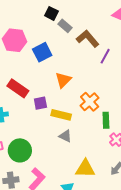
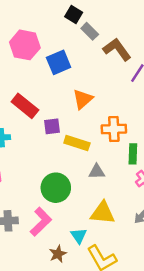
orange cross: (90, 102) -> (114, 129), turned 36
gray triangle: (65, 136) -> (97, 172), moved, turned -32
green circle: (20, 150) -> (56, 188), moved

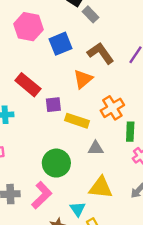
brown L-shape: (117, 49) -> (101, 53), moved
orange cross: (114, 129) -> (112, 108), turned -30

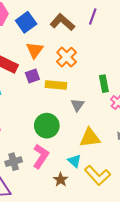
orange triangle: (83, 79) -> (35, 50), moved
orange cross: (112, 108) -> (67, 57), moved
gray triangle: (96, 148) -> (77, 105), turned -40

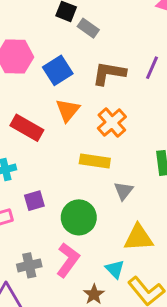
brown L-shape: (62, 22) -> (109, 73), turned -35
purple square: (32, 76) -> (34, 201), moved

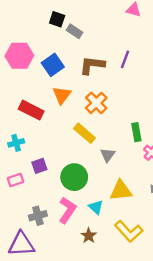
yellow rectangle: (95, 161) -> (84, 133), turned 35
cyan triangle: (115, 269) -> (96, 207), moved

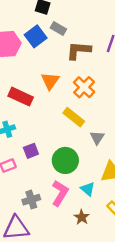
gray rectangle: (75, 31) -> (58, 28), moved
blue square: (53, 65) -> (36, 36), moved

